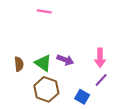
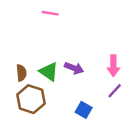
brown hexagon: (46, 89) -> (31, 99), moved
blue square: (82, 97) -> (84, 110), moved

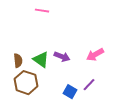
pink arrow: (113, 66) -> (95, 55), turned 60
purple line: (115, 91) -> (89, 85), moved

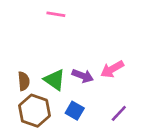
pink arrow: (95, 55) -> (112, 69), moved
blue square: (70, 92) -> (75, 111), moved

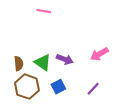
pink arrow: (112, 69) -> (99, 54), moved
blue square: (75, 111) -> (58, 87), turned 32

